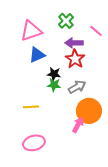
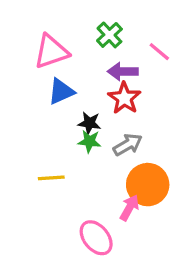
pink ellipse: (34, 143) -> (96, 238), moved, turned 65

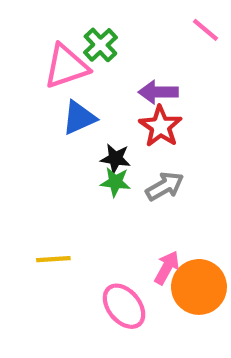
green cross: (109, 35) -> (100, 45), moved
pink line: (159, 52) -> (205, 30), moved
yellow line: (51, 178) -> (53, 259), moved
orange circle: (148, 185) -> (199, 287), moved

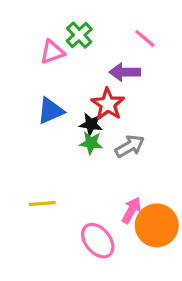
pink line: (205, 30) -> (145, 38), moved
pink triangle: (66, 66) -> (52, 52), size x0.7
blue triangle: (79, 118) -> (51, 111), moved
red star: (160, 126) -> (108, 104), moved

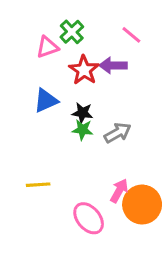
red star: (108, 104) -> (84, 70), moved

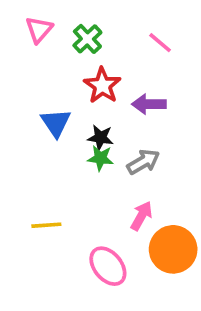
pink triangle: (47, 47) -> (39, 30), moved, turned -30
purple arrow: (113, 65) -> (149, 104), moved
blue triangle: (46, 101) -> (56, 123), turned -40
pink arrow: (119, 191) -> (141, 216), moved

